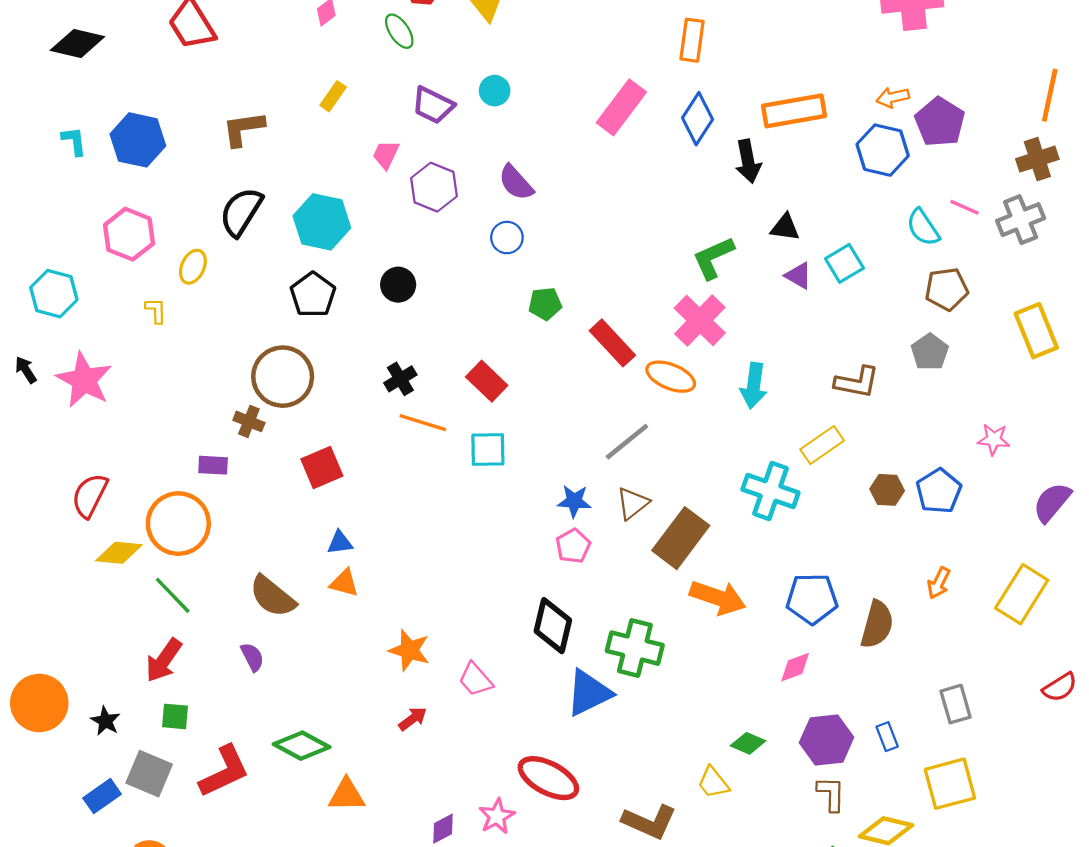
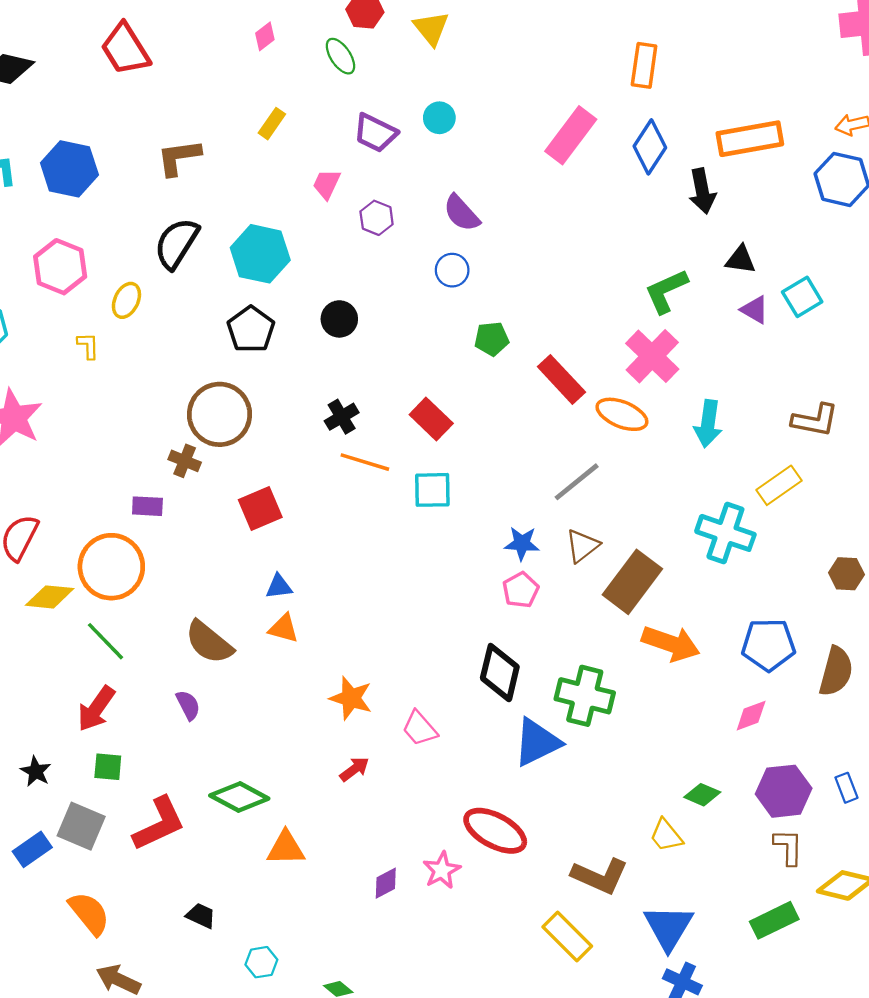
purple hexagon: (434, 187) -> (377, 218), size x0.7
brown hexagon: (887, 490) -> (846, 574), moved

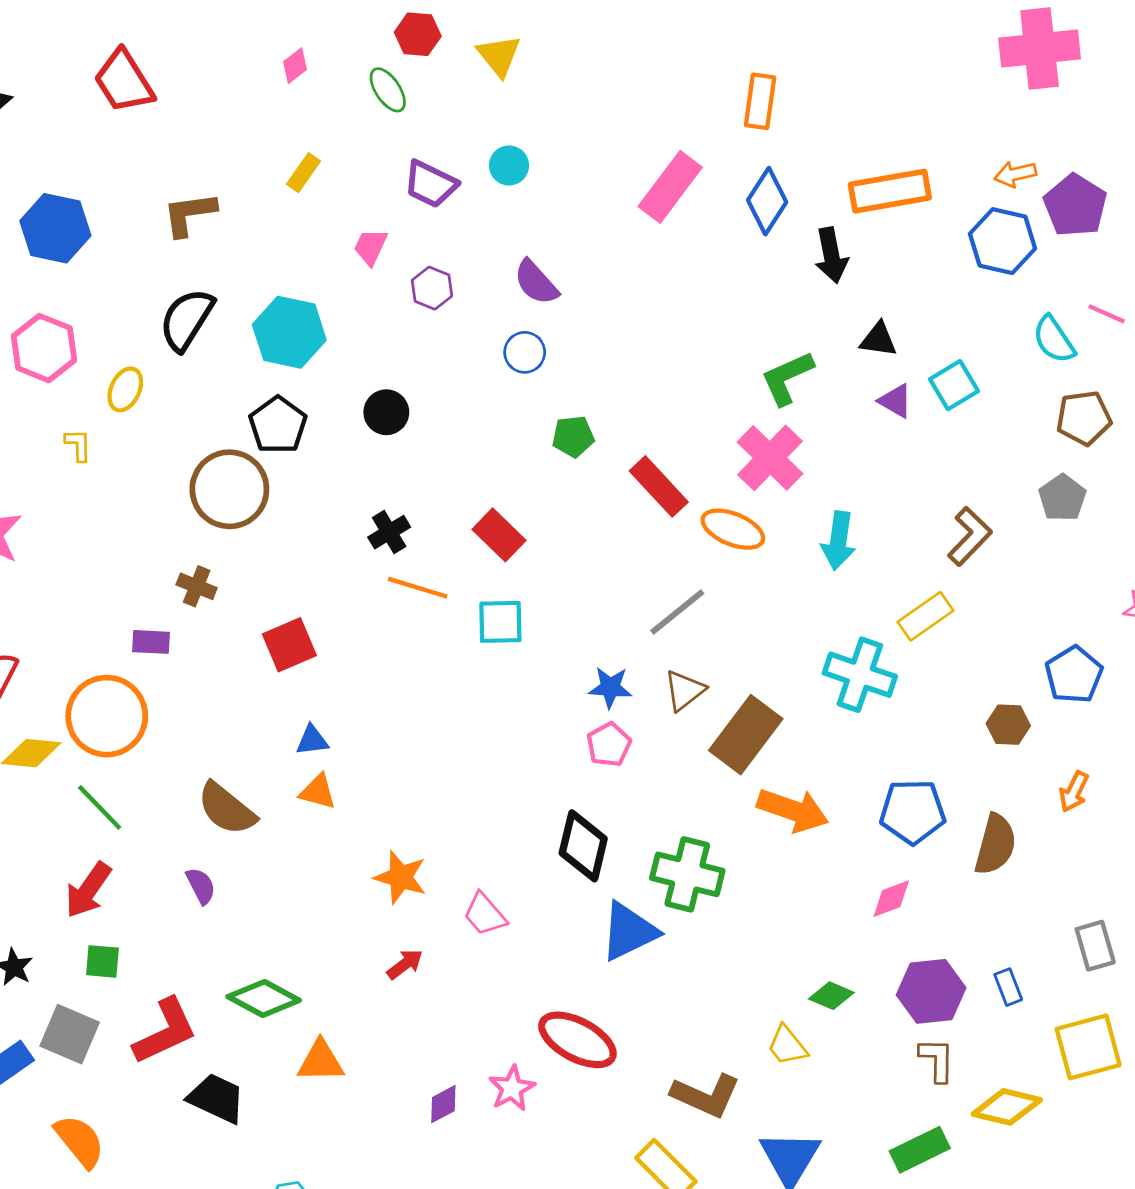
brown circle: (220, 414) -> (229, 489), moved
brown L-shape: (815, 420) -> (970, 536), turned -57
black trapezoid: (201, 916) -> (217, 1098), moved, size x1.6

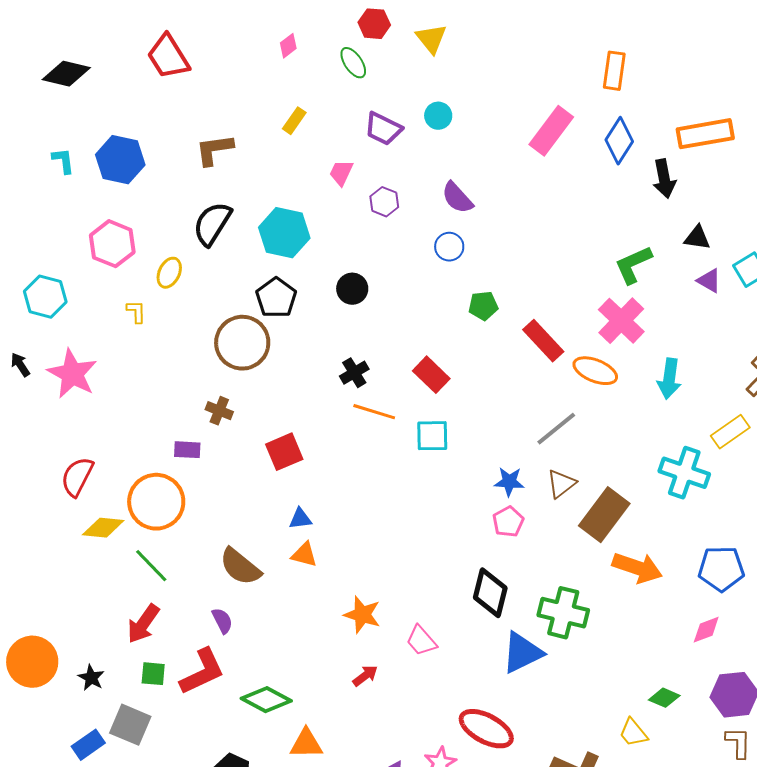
red L-shape: (165, 1031) -> (202, 672), moved

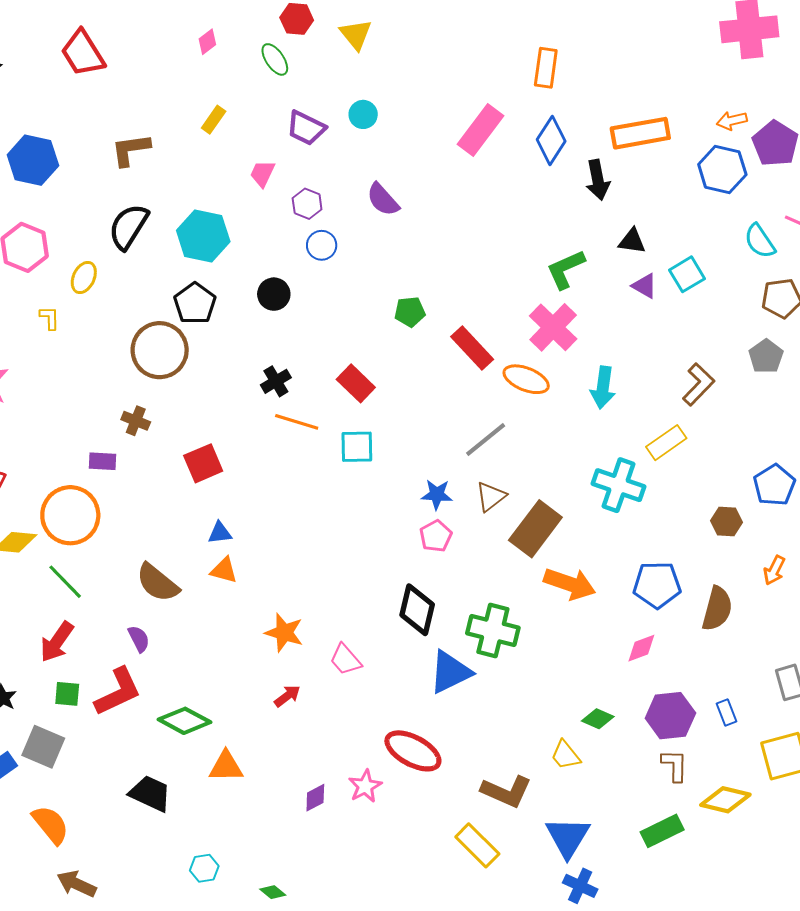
blue circle: (449, 247) -> (322, 245), moved

